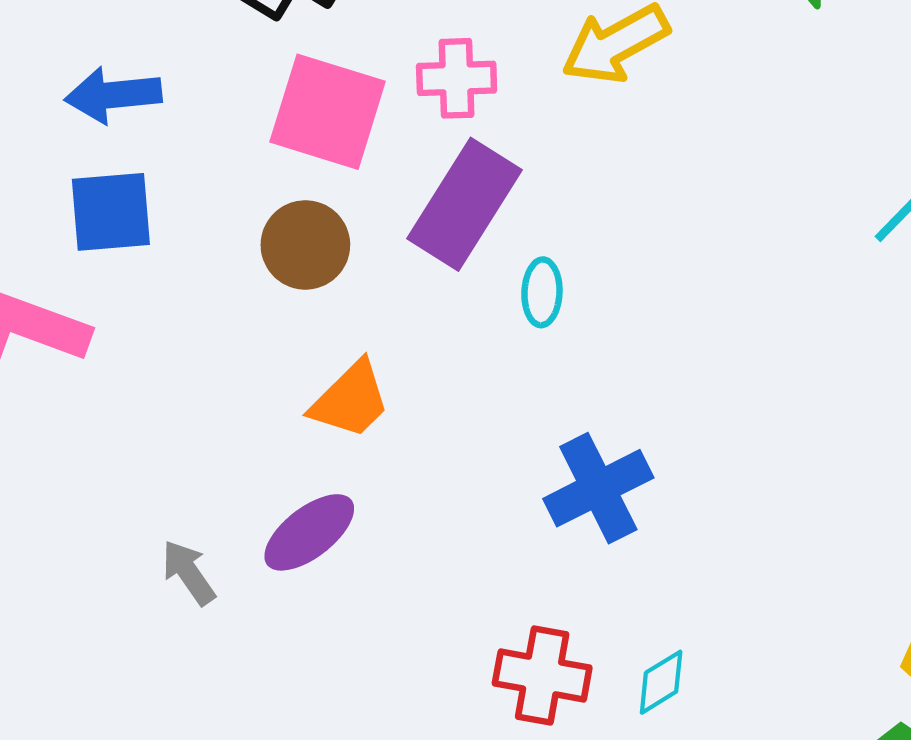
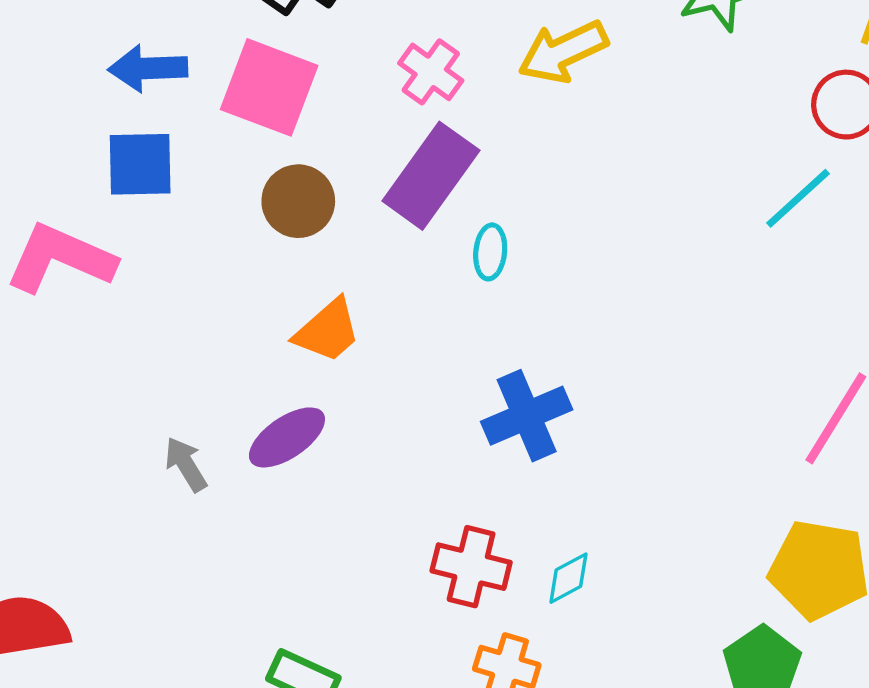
pink cross: (457, 78) -> (431, 72), turned 34
pink square: (328, 112) -> (269, 87), moved

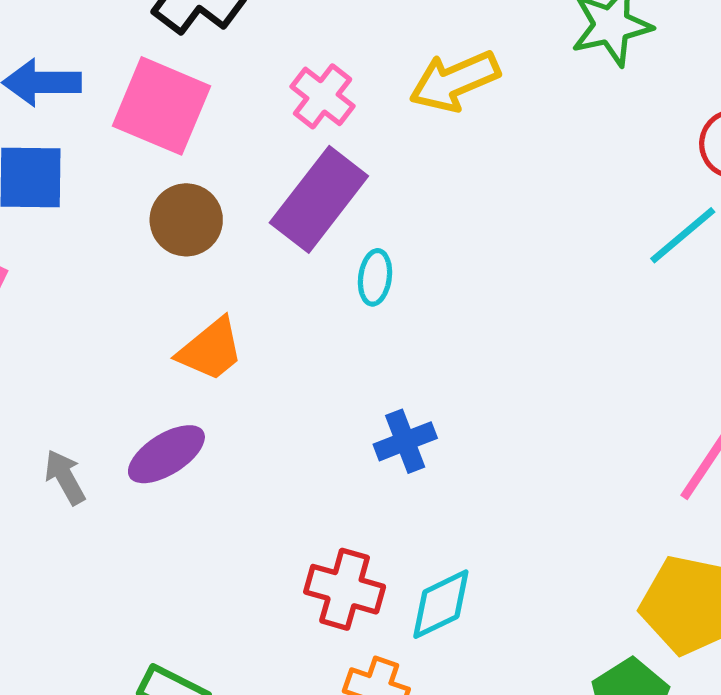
blue cross: (527, 416) -> (405, 441), size x0.7
cyan diamond: (568, 578) -> (441, 604), size x1.4

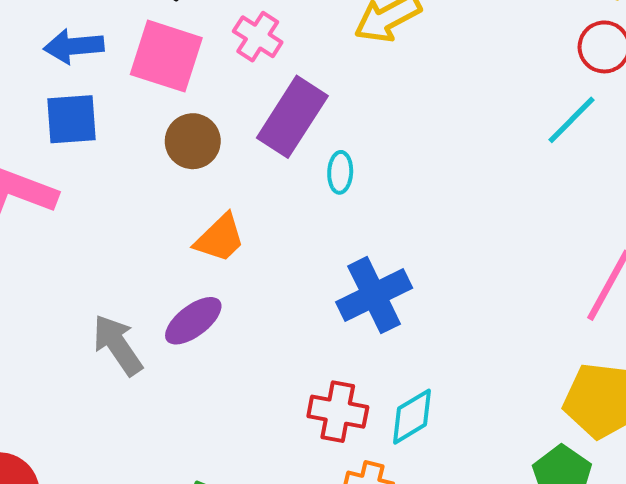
pink cross: (323, 96) -> (258, 37), moved
blue cross: (405, 441) -> (374, 295), size x1.6
gray arrow: (65, 477) -> (118, 345), size x1.5

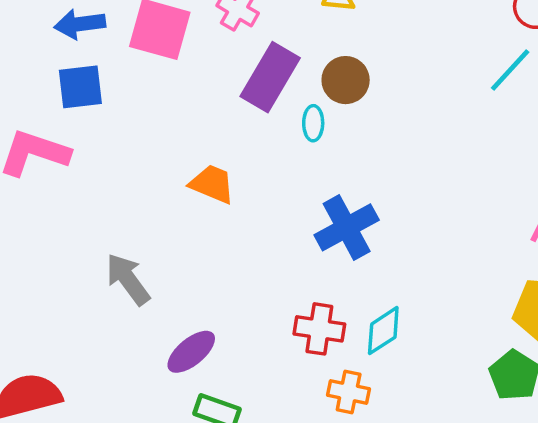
brown circle: (193, 141) -> (346, 80), moved
orange trapezoid: (220, 238) -> (212, 184), turned -111
purple ellipse: (193, 321) -> (191, 352), moved

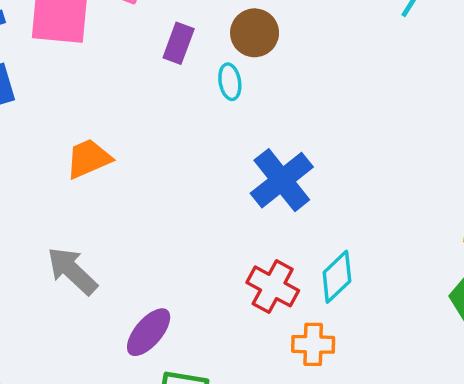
purple rectangle: (270, 77) -> (179, 43), size x0.6
orange trapezoid: (212, 184) -> (89, 159), moved, turned -36
red cross: (319, 329) -> (273, 286), turned 30

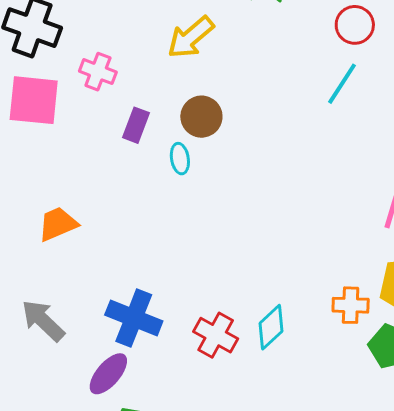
blue cross: (282, 180) -> (134, 318), moved, turned -30
orange cross: (313, 344) -> (351, 305), moved

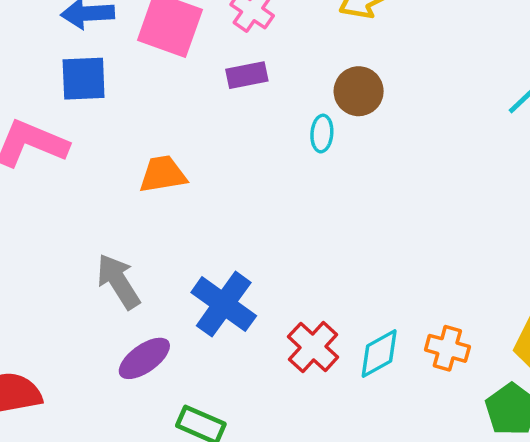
purple rectangle: (136, 125) -> (247, 75), moved, turned 44
orange cross: (351, 305) -> (447, 348), moved
purple ellipse: (108, 374) -> (144, 358), moved

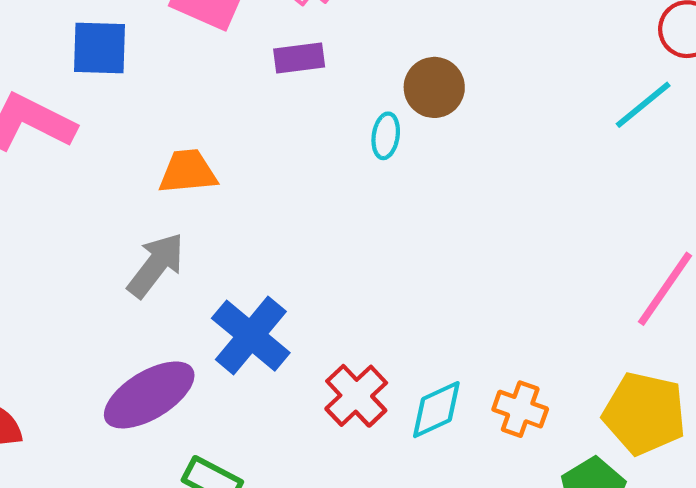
gray arrow: (118, 281) -> (156, 265), moved, turned 66
purple ellipse: (144, 358) -> (149, 395), size x1.4

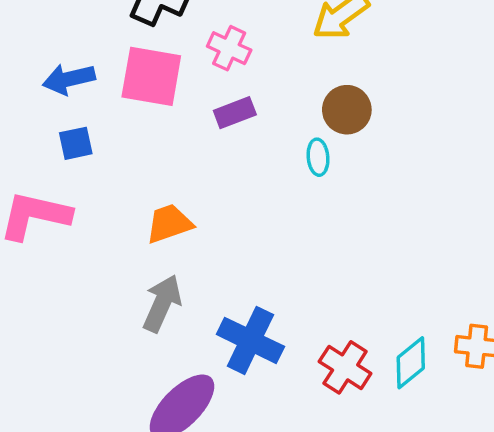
blue square: (99, 48) -> (76, 143), size x0.7

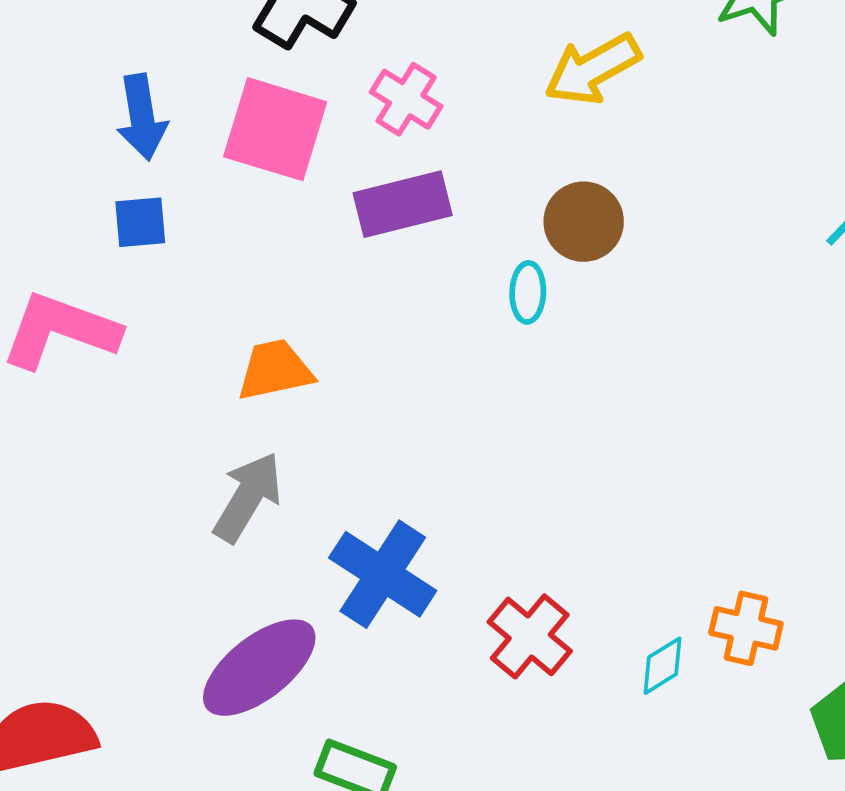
blue arrow: (69, 79) -> (142, 117), turned -93
purple rectangle: (235, 113) -> (403, 204), size x1.4
cyan diamond: (411, 363) -> (663, 666), moved, size x0.7

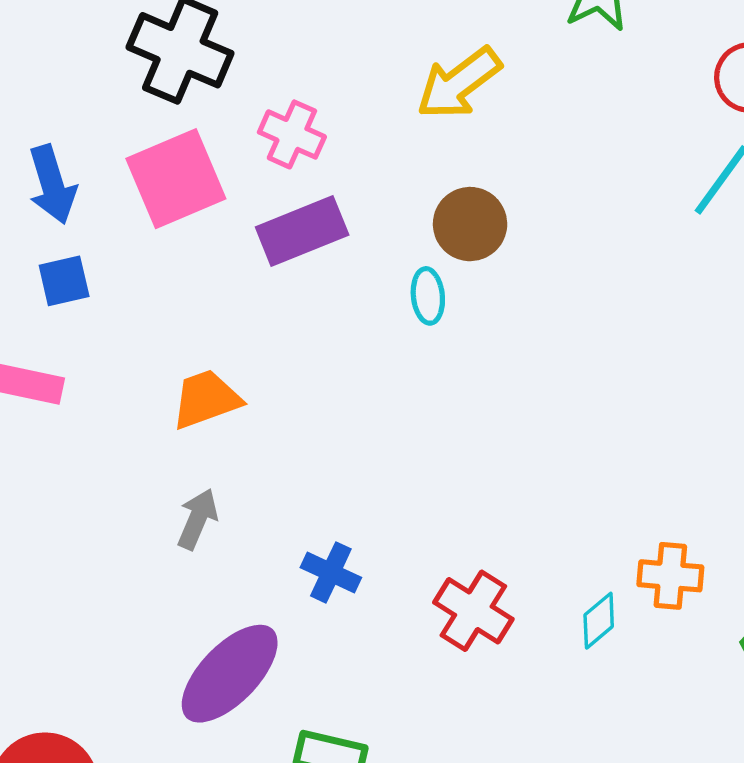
pink square: (275, 129) -> (176, 179), turned -32
gray arrow: (248, 497) -> (197, 519), size x0.7
blue cross: (383, 574) -> (331, 572), size x0.6

